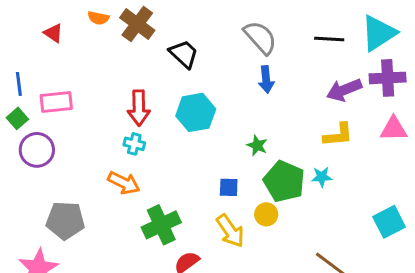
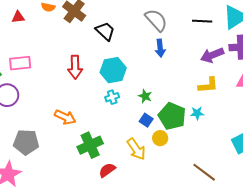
red triangle: (53, 33) -> (18, 17), turned -40
cyan cross: (134, 144) -> (112, 97), moved, turned -32
green star: (257, 145) -> (145, 96), moved
blue square: (229, 187) -> (146, 120), moved, turned 32

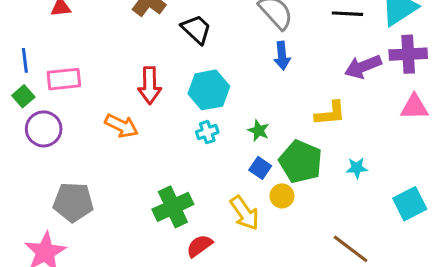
yellow L-shape: (208, 85) -> (330, 113), moved
cyan star: (197, 113) -> (357, 168), moved
orange arrow: (65, 117) -> (122, 126), moved

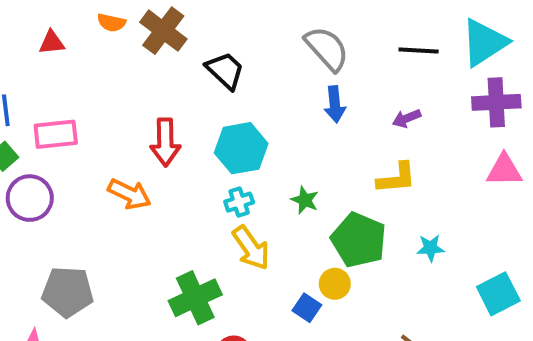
purple arrow: (363, 67) -> (407, 118), moved, size x0.6
blue square: (260, 168) -> (307, 308), moved
yellow arrow: (245, 213) -> (251, 248), moved

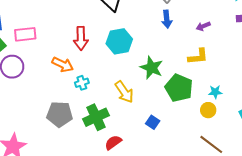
green star: (305, 200) -> (152, 68), size x1.6
cyan cross: (239, 202) -> (82, 83), moved
yellow circle: (335, 284) -> (208, 110), moved
gray pentagon: (68, 292) -> (60, 114), moved

